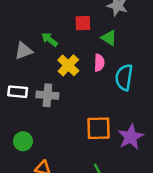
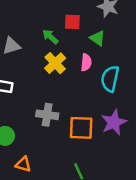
green arrow: (50, 39) -> (50, 37), moved
gray cross: (47, 95) -> (47, 115), moved
purple star: (131, 137) -> (114, 122), moved

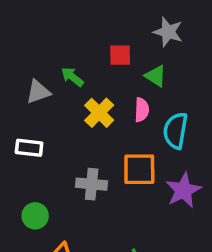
green arrow: (50, 37) -> (72, 77), moved
orange square: (81, 128) -> (139, 169), moved

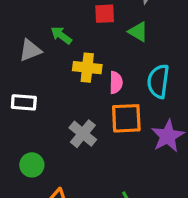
pink semicircle: (142, 110) -> (116, 82), moved
yellow cross: (99, 113) -> (87, 68), turned -36
gray cross: (92, 184) -> (83, 134), turned 36

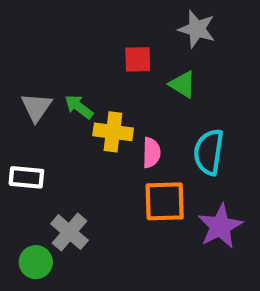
green arrow: (61, 35) -> (79, 107), moved
gray triangle: (30, 50) -> (36, 107), turned -35
gray cross: (83, 134) -> (69, 232), moved

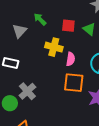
red square: (138, 59) -> (68, 26), moved
green arrow: (79, 107) -> (40, 19), moved

